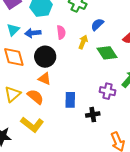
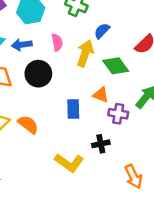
yellow arrow: (83, 42) -> (85, 53), size x1.5
orange triangle: (45, 79) -> (101, 95), moved
blue rectangle: (70, 100) -> (73, 109), moved
yellow L-shape: (32, 125) -> (69, 163), moved

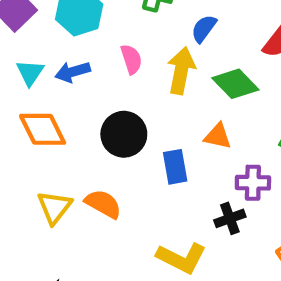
black circle: (38, 74) -> (124, 134), moved
purple cross: (118, 114) -> (253, 183), moved

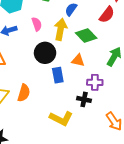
black circle: (124, 134) -> (45, 53), moved
orange semicircle: (103, 204) -> (24, 93), turned 78
black cross: (230, 218) -> (84, 99), turned 32

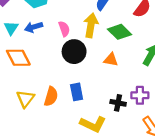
pink semicircle: (37, 24) -> (64, 29), moved
blue rectangle: (58, 75) -> (77, 92), moved
purple cross: (95, 82) -> (140, 95), moved

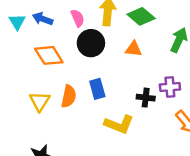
blue arrow: (34, 27) -> (43, 19), turned 42
orange diamond: (18, 58) -> (49, 55), moved

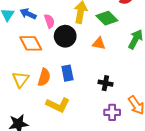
pink semicircle: (78, 18) -> (49, 21), moved
purple cross: (170, 87) -> (112, 112), moved
yellow L-shape: (119, 124) -> (58, 105), moved

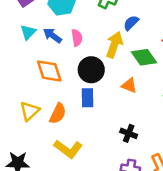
pink semicircle: (49, 21) -> (77, 38), moved
blue rectangle: (67, 73) -> (87, 98), moved

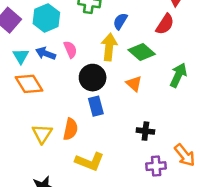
orange diamond: (49, 71) -> (29, 84), moved
orange triangle: (129, 85) -> (134, 84), turned 35

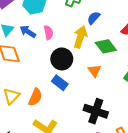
blue rectangle: (96, 106) -> (60, 83), turned -49
black cross: (145, 131) -> (96, 111), size x1.6

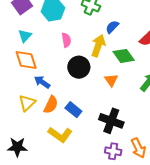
blue arrow: (28, 32) -> (42, 82), moved
blue rectangle: (60, 83) -> (73, 110), moved

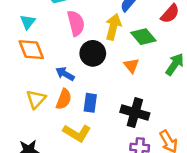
pink semicircle: (66, 40) -> (76, 23), size x1.5
blue arrow: (42, 82) -> (65, 74), moved
blue rectangle: (73, 110) -> (90, 103), turned 63

